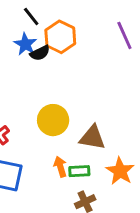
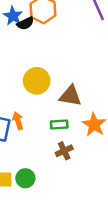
orange arrow: (60, 167) -> (18, 121), moved

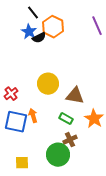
green rectangle: (59, 125) -> (66, 119), turned 32
green circle: (25, 178) -> (58, 155), moved, size x1.5

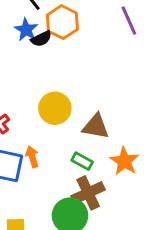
brown cross: (70, 140) -> (88, 193), size x1.5

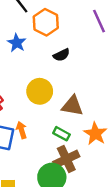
blue star: (26, 30) -> (17, 43), moved
black semicircle: (41, 39) -> (61, 55), moved

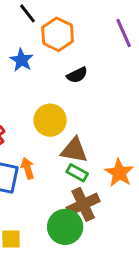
brown triangle: (72, 106) -> (74, 150), moved

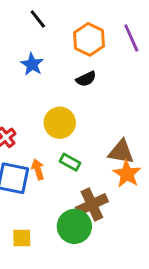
orange hexagon: (58, 34) -> (89, 39), moved
brown triangle: (74, 150) -> (121, 152), moved
green rectangle: (77, 173) -> (70, 162), moved

